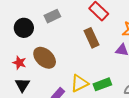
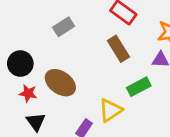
black circle: (24, 28) -> (20, 64), moved
green rectangle: (102, 84) -> (139, 87), moved

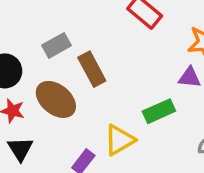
gray rectangle: (64, 27) -> (56, 45), moved
brown rectangle: (118, 49) -> (92, 69), moved

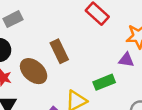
gray rectangle: (56, 45) -> (13, 19), moved

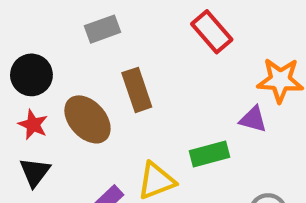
gray rectangle: (13, 19) -> (103, 29), moved

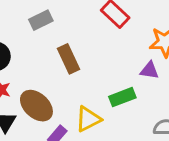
brown ellipse: (87, 119) -> (36, 106), moved

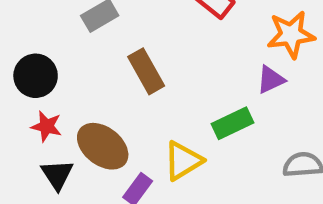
purple triangle: (149, 70) -> (271, 80), turned -30

